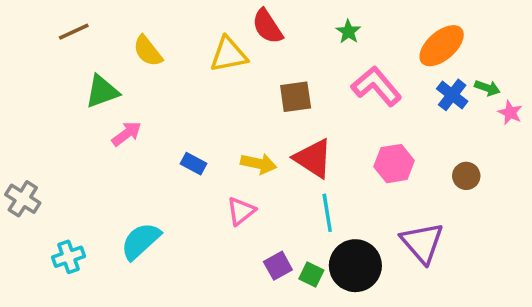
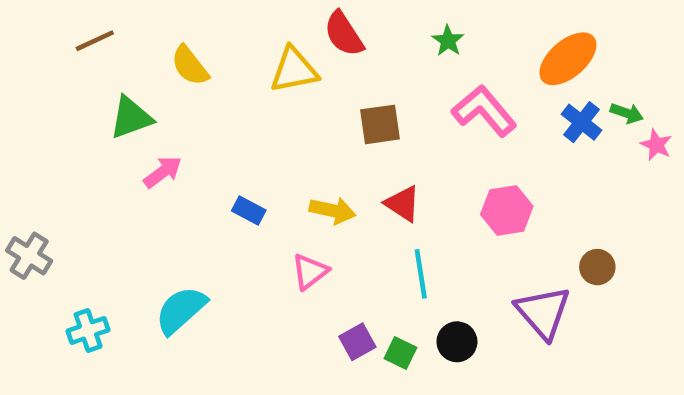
red triangle: (313, 158) -> (403, 204), size x0.7
brown circle: (466, 176) -> (597, 267), moved
black circle: (355, 266) -> (457, 342), size x0.6

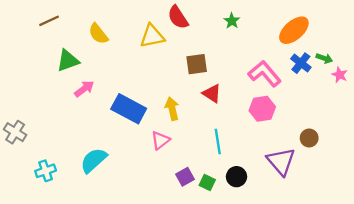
pink L-shape: (484, 111) -> (265, 74), moved
red triangle: (403, 204) -> (212, 93), moved
blue rectangle: (249, 210) -> (129, 109), size x2.0
yellow arrow: (332, 210) -> (172, 109), turned -115

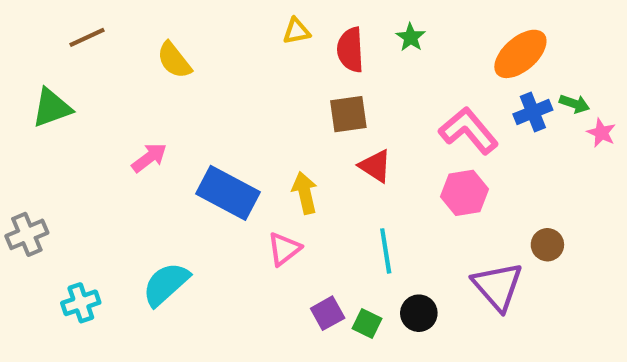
red semicircle: (178, 17) -> (350, 50), moved, turned 30
yellow triangle: (152, 36) -> (296, 31), moved, size x0.6
green triangle: (68, 61) -> (52, 108), moved
blue cross: (301, 63) -> (533, 112), turned 30
gray cross: (15, 132) -> (27, 234), turned 35

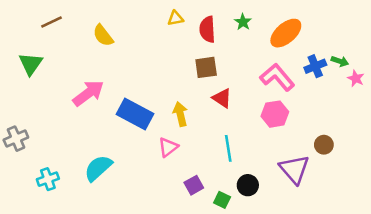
orange ellipse: (520, 54) -> (286, 33), moved
green triangle: (52, 108) -> (31, 64), turned -35
pink arrow: (149, 158) -> (88, 93), size x1.5
green square: (367, 324) -> (222, 200), moved

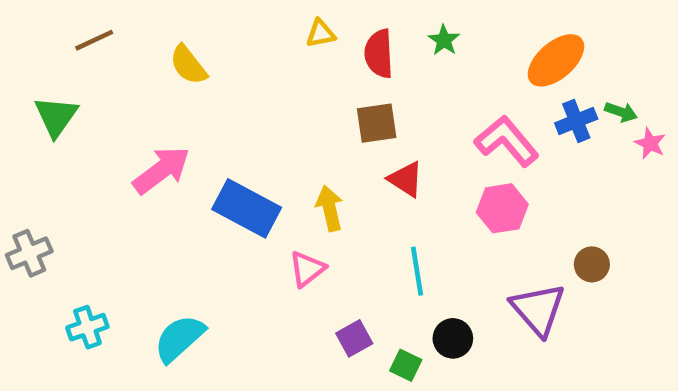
orange ellipse: (286, 33) -> (556, 60), moved
cyan semicircle: (98, 168) -> (179, 338), moved

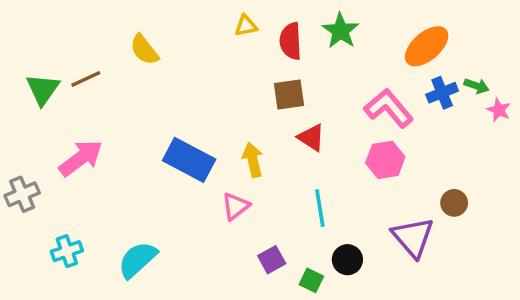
brown line: (94, 40) -> (86, 79), moved
green star: (444, 40) -> (341, 31), size x1.5
pink arrow: (161, 170) -> (81, 158), moved

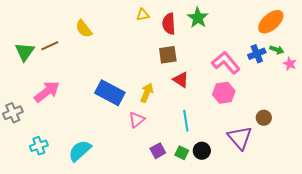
orange ellipse: (427, 46) -> (271, 22), moved
yellow arrow: (253, 160) -> (147, 93), turned 36
green square: (311, 280) -> (182, 153), moved

